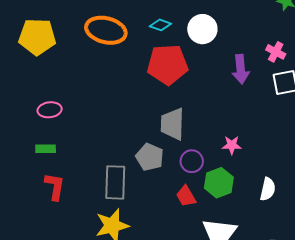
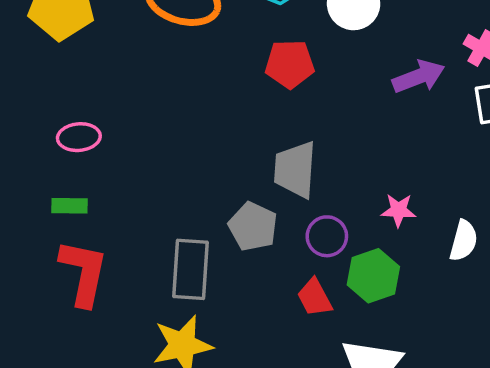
red pentagon: (167, 64) -> (290, 64), size x0.7
purple arrow: (241, 69) -> (419, 77), turned -108
red L-shape: (55, 186) -> (83, 273), size x1.4
white semicircle: (268, 189) -> (464, 241), moved

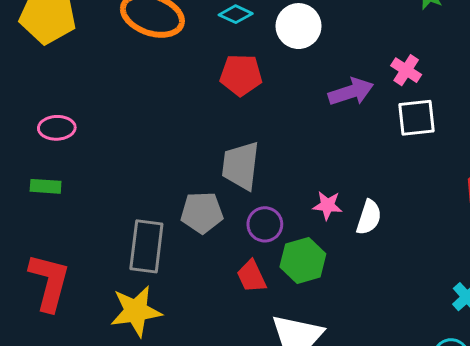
gray pentagon: (253, 226) -> (202, 213), turned -30
white semicircle: (464, 241) -> (369, 217), moved
red L-shape: (83, 273) -> (49, 282), moved

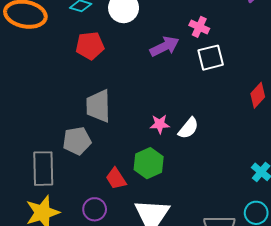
white semicircle: (369, 217) -> (188, 128), turned 30
purple circle: (265, 224) -> (95, 209), moved

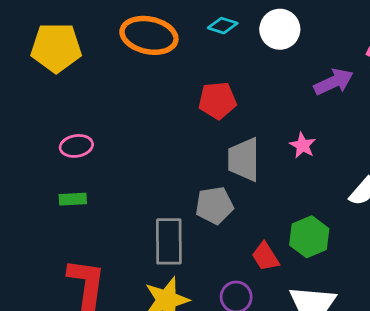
red pentagon: (90, 46) -> (217, 100), moved
pink star: (160, 124) -> (303, 145), moved, turned 30

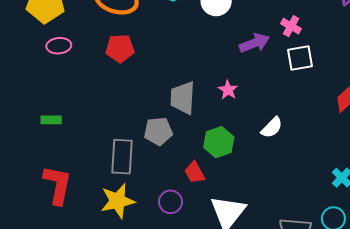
red pentagon: (217, 100) -> (120, 48), moved
pink ellipse: (76, 146) -> (59, 46), moved
green hexagon: (309, 237) -> (219, 142), moved

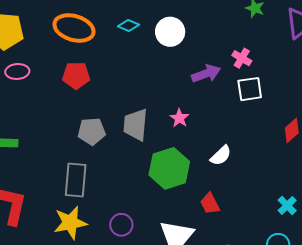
gray pentagon: (158, 131) -> (92, 131), moved
green hexagon: (219, 142) -> (169, 168), size x1.4
red trapezoid: (195, 173) -> (210, 204), moved

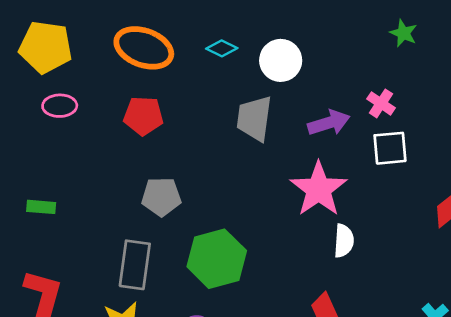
pink star: (179, 118) -> (319, 189), moved, size x2.0
gray trapezoid: (136, 125) -> (254, 118), moved
white semicircle: (221, 156) -> (344, 241), turned -45
green hexagon: (169, 168) -> (217, 259), moved

